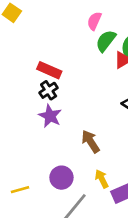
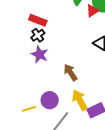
yellow arrow: (102, 179) -> (80, 100), size x1.5
yellow line: (20, 190) -> (29, 109), moved

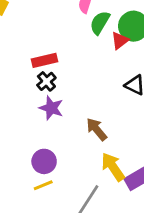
red rectangle: (38, 20) -> (45, 60), turned -30
purple circle: (50, 100) -> (44, 161), moved

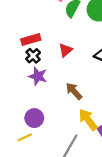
red triangle: (120, 40) -> (66, 50), moved
yellow line: (43, 185) -> (25, 137), moved

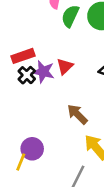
purple star: (38, 76) -> (43, 72), moved
yellow line: (25, 137) -> (21, 162), moved, turned -40

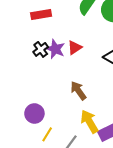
red rectangle: (23, 56) -> (41, 14), moved
yellow line: (21, 162) -> (47, 134), moved

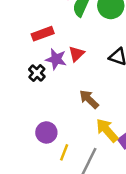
red rectangle: (41, 14) -> (43, 34), moved
black cross: (41, 49) -> (37, 73), moved

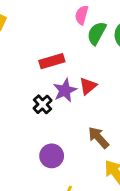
purple star: (56, 59) -> (65, 90), turned 30
purple circle: (46, 132) -> (52, 156), moved

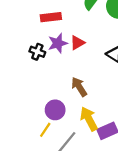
black cross: (43, 104) -> (37, 52), turned -35
purple circle: (52, 156) -> (55, 110), moved

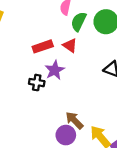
red triangle: (77, 43) -> (70, 45), moved, turned -42
brown arrow: (79, 87) -> (74, 120), moved

